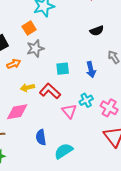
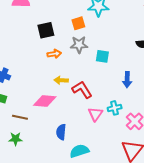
cyan square: (63, 69) -> (102, 56), moved

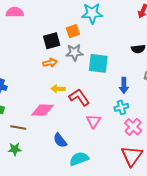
black square: (46, 30) -> (52, 41), moved
cyan square: (102, 56) -> (98, 63), size x1.5
cyan cross: (115, 108) -> (121, 107), moved
blue semicircle: (61, 132) -> (60, 140), turned -42

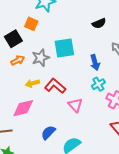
orange square: (73, 31) -> (31, 24), turned -32
gray star: (74, 52) -> (41, 58), moved
blue semicircle: (60, 140) -> (48, 133), turned 98

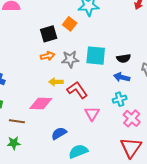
black semicircle: (99, 23) -> (124, 58), moved
blue arrow: (95, 62) -> (122, 77), turned 105

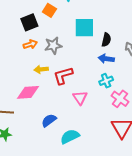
cyan square: (96, 56) -> (84, 28), moved
black semicircle: (124, 58) -> (106, 40), turned -64
red L-shape: (77, 90) -> (63, 75), turned -65

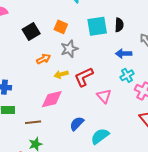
orange square: (49, 10) -> (61, 27), moved
black square: (29, 22) -> (31, 31), moved
black semicircle: (106, 40) -> (119, 25), moved
orange arrow: (30, 44) -> (44, 59), moved

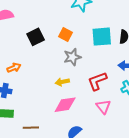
orange arrow: (44, 59) -> (14, 68), moved
red L-shape: (84, 77) -> (97, 81), moved
pink diamond: (52, 99) -> (65, 105), moved

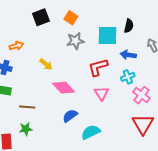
cyan square: (102, 37) -> (108, 35), moved
yellow arrow: (62, 82) -> (46, 64), moved, turned -136
pink diamond: (65, 105) -> (64, 88), turned 50

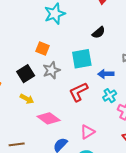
black square: (41, 17) -> (26, 74), moved
black semicircle: (129, 26) -> (99, 33), moved, turned 48
pink triangle: (101, 93) -> (88, 132), moved, turned 42

